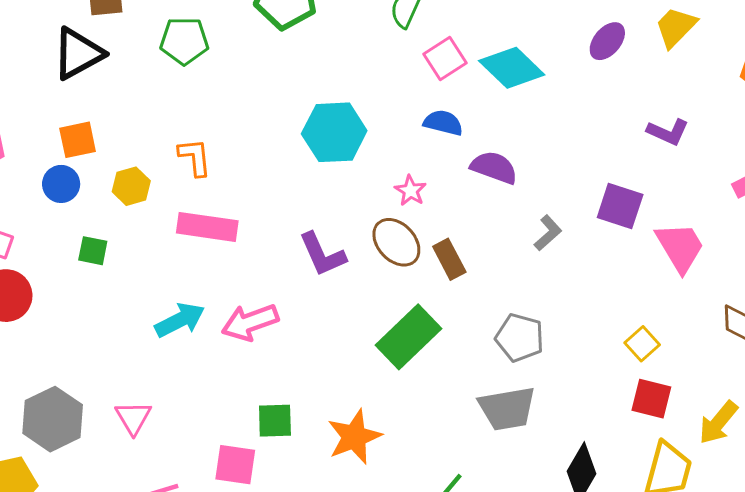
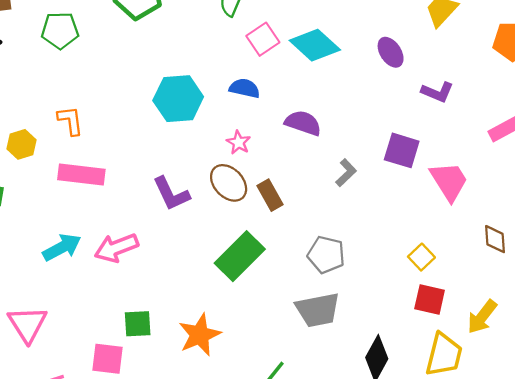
purple ellipse: (607, 41) -> (391, 52), moved, turned -72
blue semicircle: (443, 123) -> (245, 88), moved
pink triangle: (133, 418) -> (27, 324), size x1.4

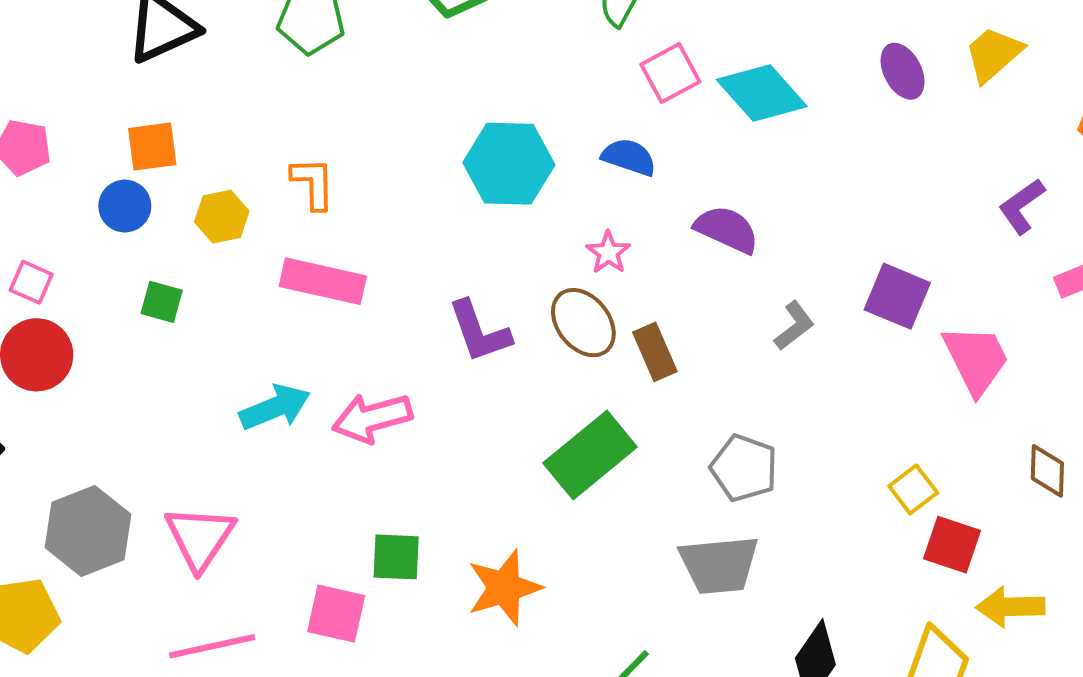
purple ellipse: (391, 52) -> (903, 71), moved
purple L-shape: (437, 92) -> (1022, 206), moved, turned 116
red square: (430, 299) -> (952, 545), moved
yellow arrow: (482, 317) -> (1010, 607), turned 45

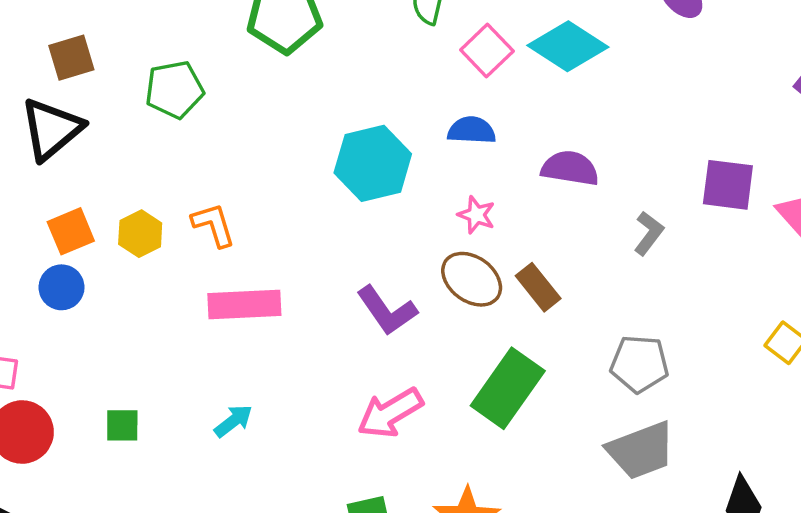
yellow hexagon: (222, 217) -> (140, 234), moved
green square: (162, 302) -> (122, 425), moved
cyan arrow: (275, 407) -> (233, 421), size x0.7
pink arrow: (372, 418) -> (390, 413), moved

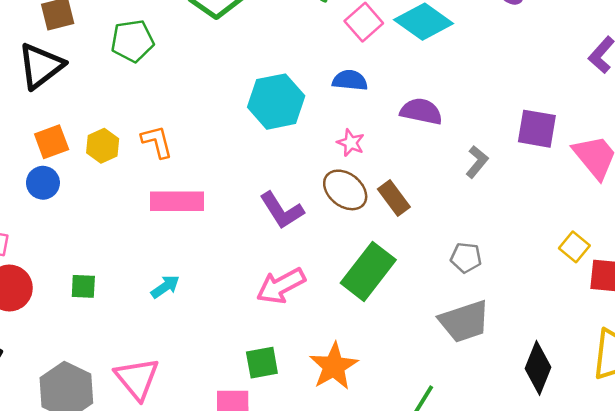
gray pentagon: (639, 364) -> (466, 258), size x0.7

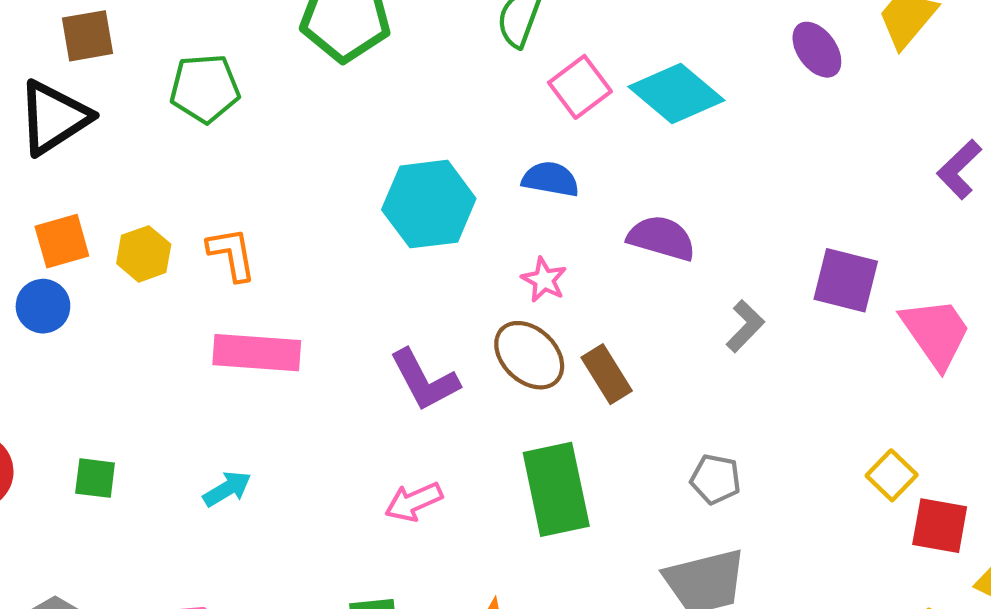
green rectangle: (368, 271) -> (556, 489), turned -54
pink arrow: (281, 286) -> (414, 502), size x0.7

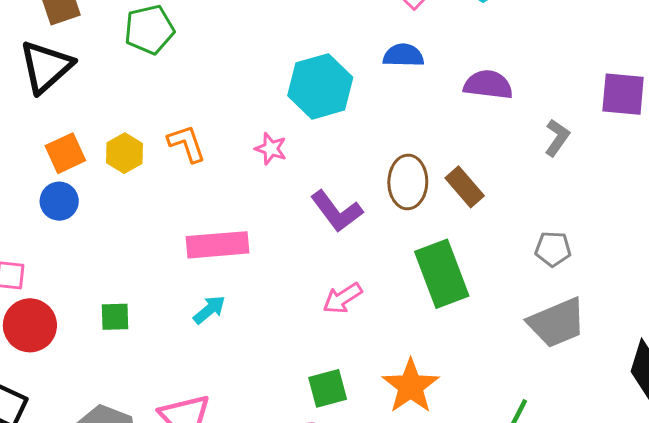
pink star: (544, 280) -> (271, 149), moved
pink rectangle: (257, 353) -> (217, 245), moved
brown ellipse: (529, 355) -> (408, 182), turned 57

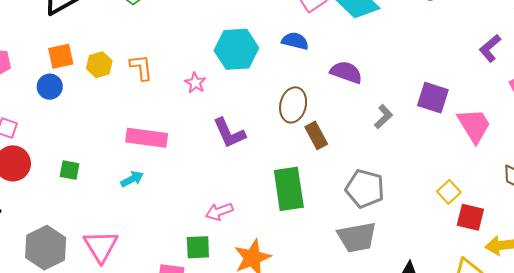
brown ellipse: (408, 182) -> (293, 105), moved
gray pentagon: (553, 249) -> (365, 189), size x1.6
pink arrow: (342, 298) -> (219, 212), moved

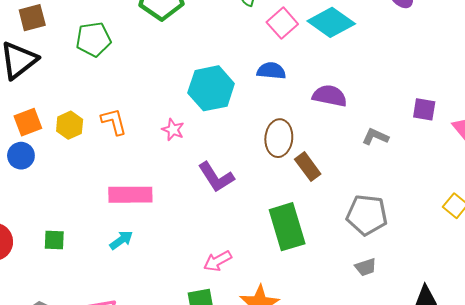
purple square: (433, 98) -> (424, 109), size x0.7
gray L-shape: (384, 117) -> (375, 137), turned -105
gray trapezoid: (357, 237) -> (366, 267), size x0.5

